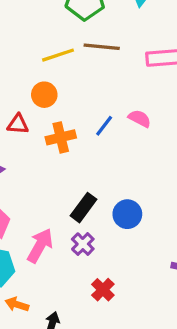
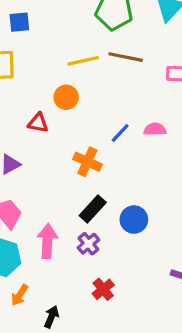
pink semicircle: (140, 119) -> (155, 129), turned -35
orange cross: (61, 137) -> (87, 162), moved, turned 32
pink arrow: (40, 246) -> (47, 241), turned -32
orange arrow: (17, 304) -> (20, 295), turned -80

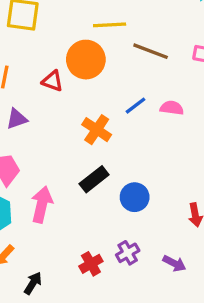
brown line: (126, 57) -> (151, 51), moved
orange circle: (66, 97) -> (86, 60), size x1.5
purple cross: (88, 244) -> (128, 253), moved

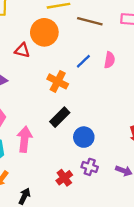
pink semicircle: (172, 108) -> (110, 60), turned 98
blue circle: (135, 197) -> (84, 137), moved
purple cross: (128, 253) -> (90, 167), turned -35

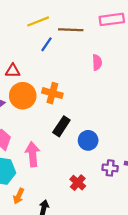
orange circle: (44, 32) -> (23, 96), moved
blue line: (83, 61) -> (47, 44), moved
purple cross: (90, 167) -> (110, 168), moved

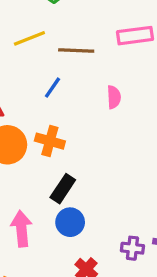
blue line: (47, 44) -> (53, 88), moved
blue circle: (88, 140) -> (70, 222), moved

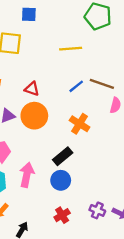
brown line: (76, 50) -> (102, 84), moved
orange cross: (50, 141) -> (80, 124), moved

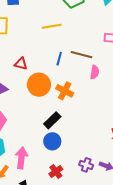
blue line: (76, 86) -> (59, 59), turned -32
orange circle: (34, 116) -> (39, 85), moved
pink arrow: (27, 175) -> (21, 158), moved

